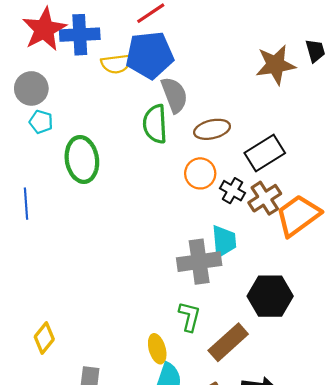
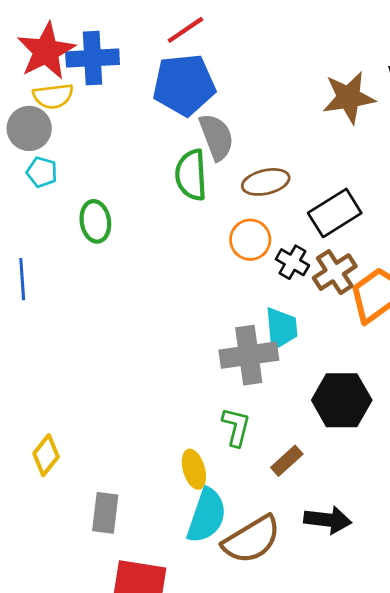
yellow semicircle: (116, 64) -> (53, 96), moved
green ellipse: (82, 159) -> (95, 221), size x0.7
brown rectangle: (228, 342) -> (287, 461), size x0.6

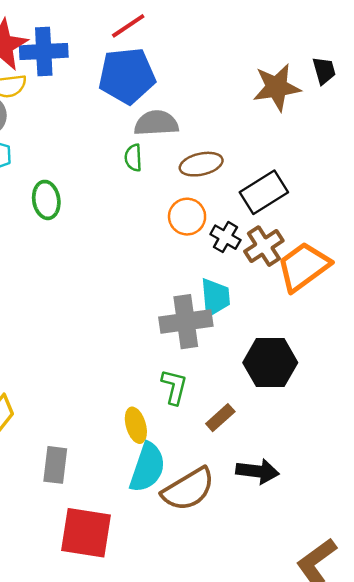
gray semicircle: (216, 137) -> (156, 123), turned -72
green semicircle: (191, 175) -> (133, 158), size x0.6

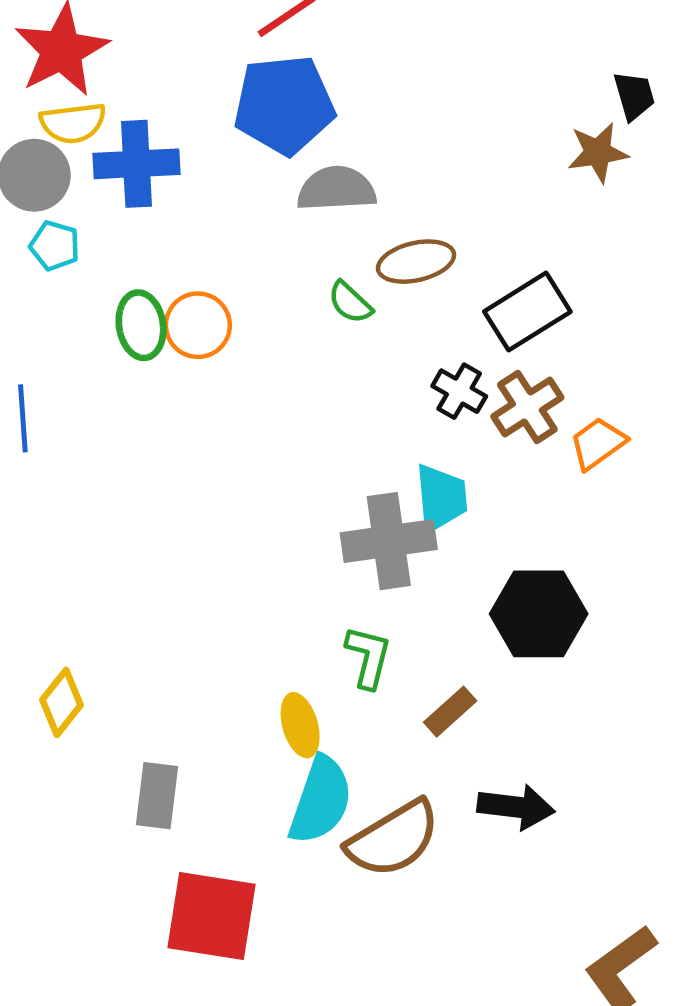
blue cross: (44, 51) -> (136, 164), moved
brown star: (277, 87) -> (598, 152), moved, size x0.7
green semicircle: (133, 158) -> (350, 302), moved, turned -44
orange circle: (187, 217) -> (198, 325), moved
orange trapezoid: (304, 267) -> (598, 443), size x0.6

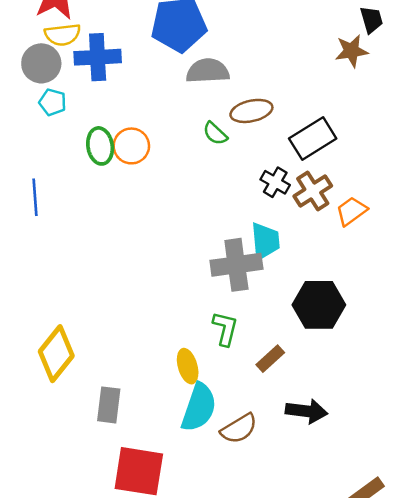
yellow diamond: (62, 702) -> (56, 354), size x1.5
brown semicircle: (393, 839) -> (239, 429), size x0.7

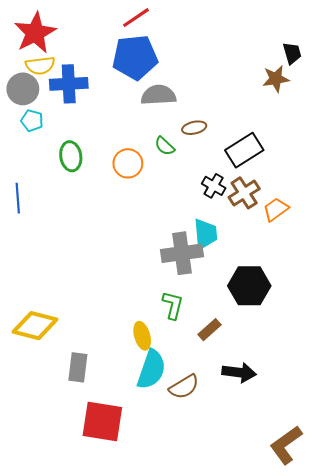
brown ellipse: (251, 111) -> (194, 128), size x0.7
orange circle: (131, 146) -> (128, 163), moved
yellow diamond: (56, 354) -> (35, 326), turned 66

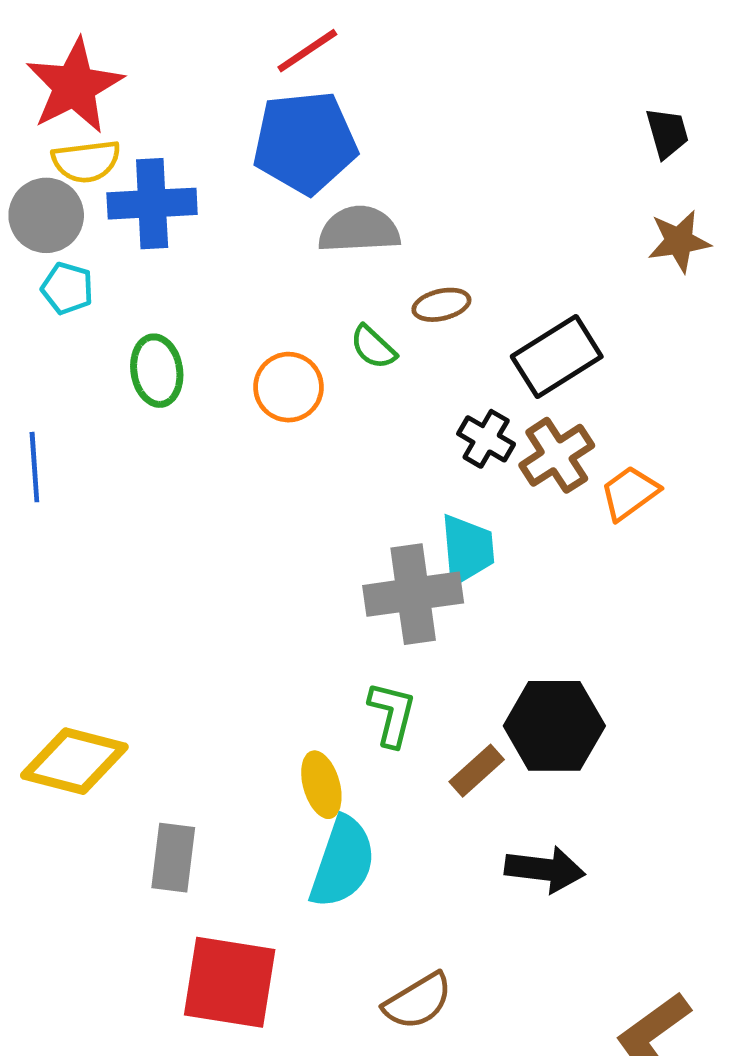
brown star: (276, 79) -> (679, 241), moved
black hexagon: (249, 286) -> (554, 726), moved
brown semicircle: (184, 387) -> (418, 1001), moved

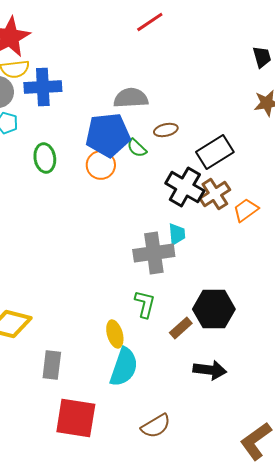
red line: (307, 51) -> (150, 22), moved
blue pentagon: (305, 142) -> (108, 135), moved
black cross: (486, 439) -> (185, 187), size x1.6
cyan trapezoid: (467, 549) -> (177, 234), size x0.7

